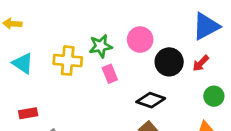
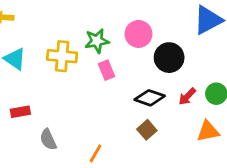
red arrow: (201, 63) -> (187, 96), moved

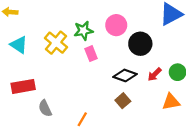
yellow cross: (62, 56) -> (56, 43), turned 35
red rectangle: (20, 112) -> (23, 86), size x1.5

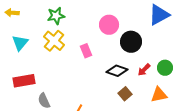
green star: (83, 31) -> (56, 16), moved
cyan triangle: (19, 45) -> (20, 43), turned 36
brown square: (123, 101) -> (125, 94), moved

